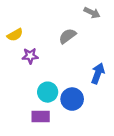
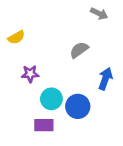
gray semicircle: (67, 36) -> (79, 50), moved
purple star: (30, 56) -> (30, 74), moved

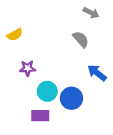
gray semicircle: (79, 50) -> (81, 39), moved, turned 84
blue arrow: (105, 79) -> (97, 73), turned -72

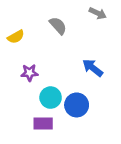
gray semicircle: (81, 39) -> (58, 26), moved
blue arrow: (97, 73) -> (93, 68), moved

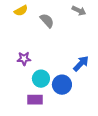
yellow semicircle: (16, 37) -> (21, 11), moved
blue arrow: (93, 68) -> (81, 64), moved, turned 96

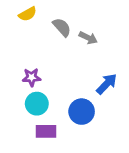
gray arrow: (79, 11) -> (88, 38), moved
cyan circle: (41, 79) -> (37, 104), moved

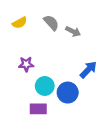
yellow semicircle: (28, 14) -> (20, 23), moved
cyan circle: (37, 104) -> (45, 86), moved

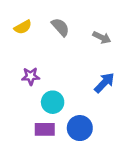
gray arrow: (73, 31) -> (102, 37), moved
blue circle: (68, 93) -> (80, 128), moved

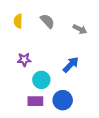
yellow semicircle: (23, 27) -> (18, 21), turned 120
blue arrow: (104, 83) -> (71, 65), moved

